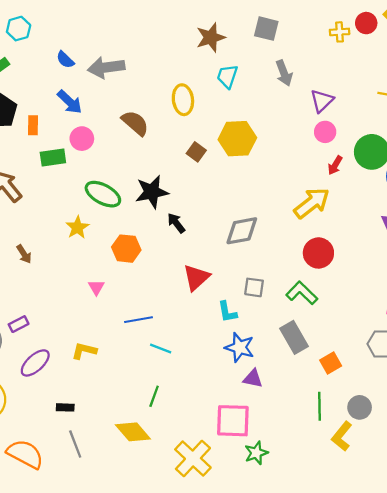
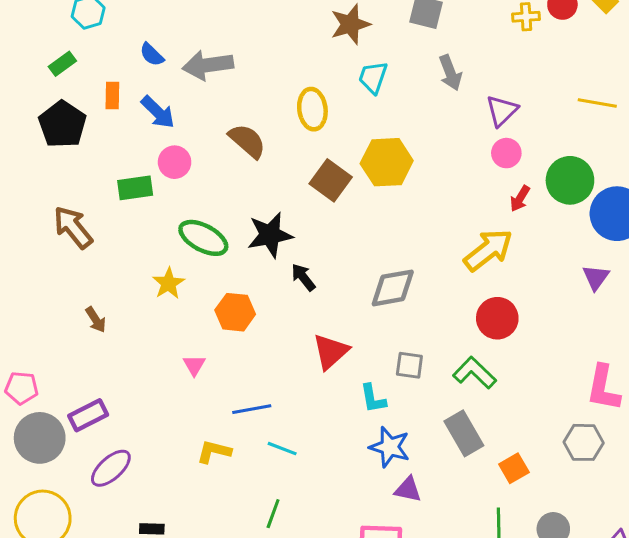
orange rectangle: (33, 125) -> (112, 95), moved
brown square: (196, 152) -> (331, 180), size x1.5
purple rectangle: (19, 324) -> (88, 415), size x1.4
yellow L-shape: (84, 351) -> (214, 452), moved

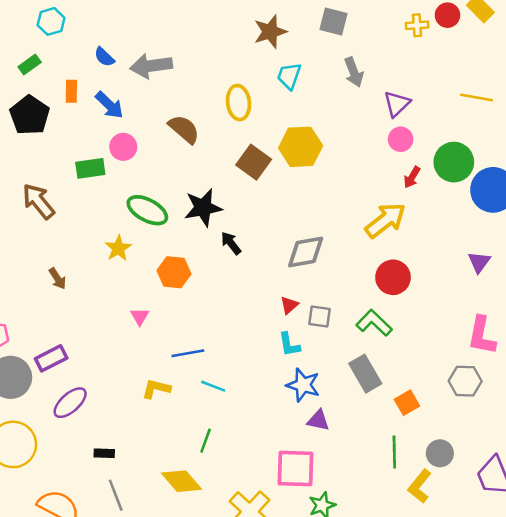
purple triangle: (596, 277) -> (479, 262), moved
red triangle: (331, 352) -> (289, 305), moved, size x0.6

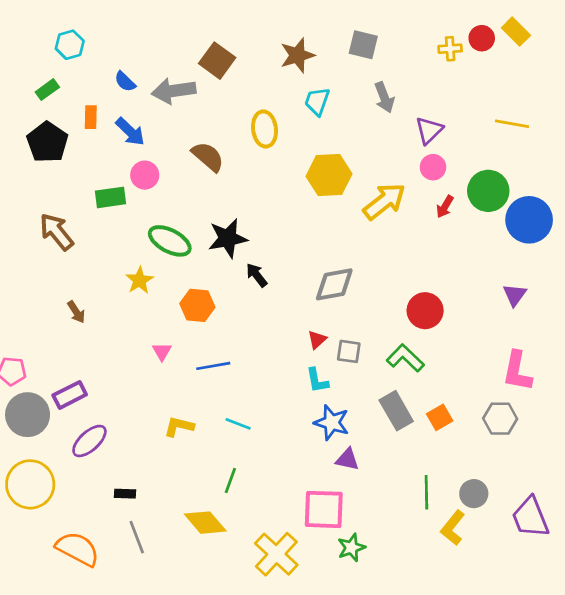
brown square: (254, 162) -> (217, 61), moved
yellow arrow: (385, 220) -> (384, 201), moved
blue line: (188, 353) -> (213, 366), moved
orange square: (407, 403) -> (440, 417), moved

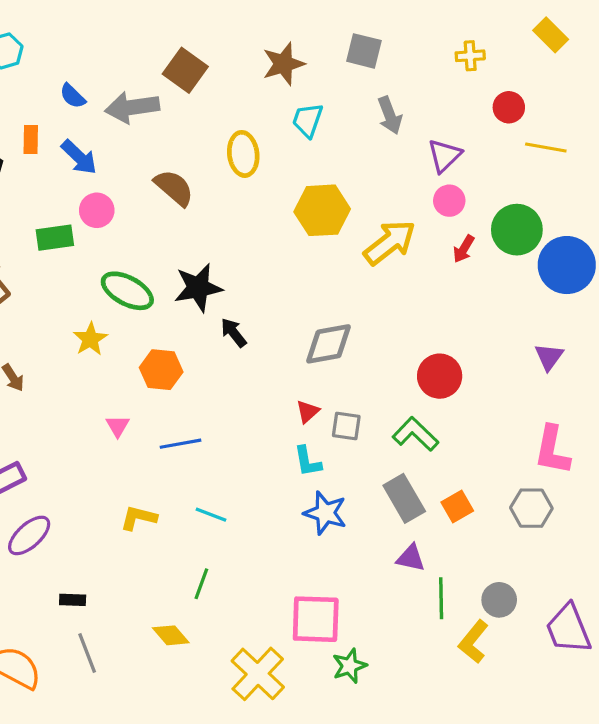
red circle: (482, 38) -> (509, 107), moved
purple triangle: (347, 459) -> (411, 558), moved
yellow diamond: (205, 523) -> (171, 635), size x0.7

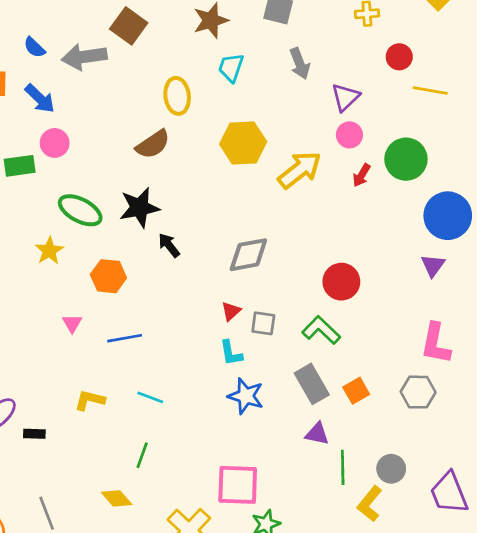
brown semicircle: (174, 188) -> (153, 144), moved, turned 105
blue circle: (567, 265) -> (448, 216), moved
black rectangle: (73, 600) -> (34, 434), moved

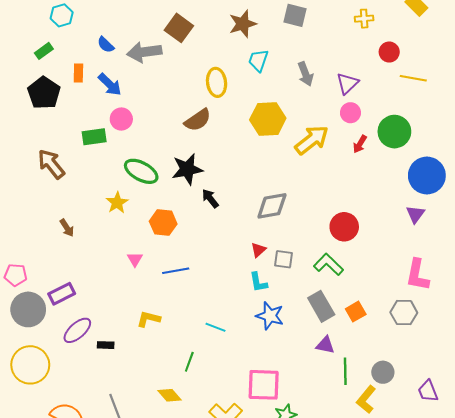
gray arrow: (300, 64) -> (305, 74), moved
cyan line: (150, 397) -> (215, 327), moved
purple trapezoid: (449, 493) -> (428, 391), size x0.7

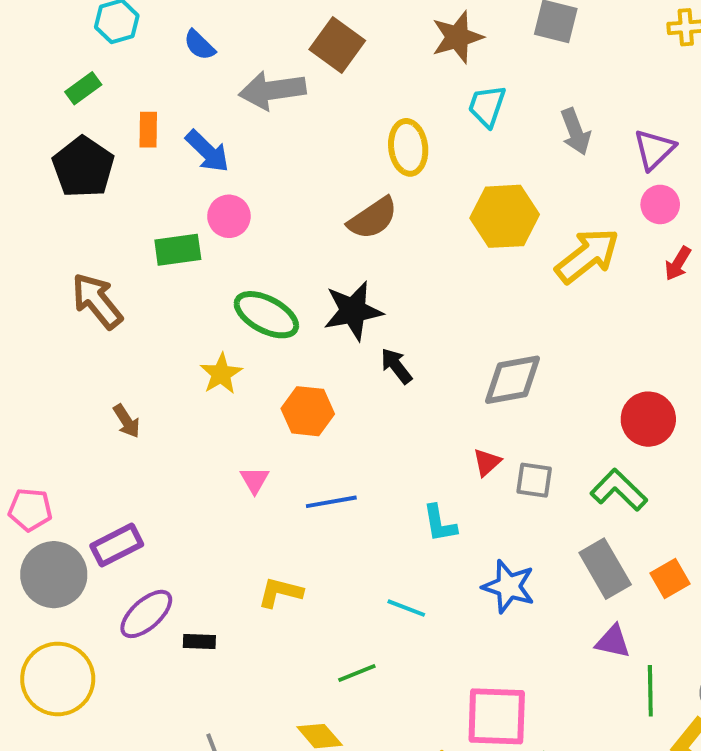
blue semicircle: (106, 45) -> (199, 45), moved
cyan L-shape: (258, 282) -> (440, 523), moved
green line: (189, 362) -> (357, 673), turned 48

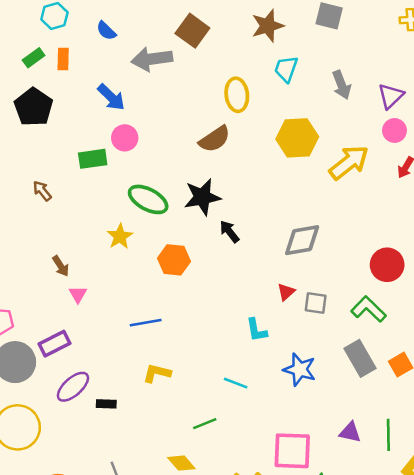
orange rectangle: (148, 130) -> (63, 59), moved
brown arrow: (97, 301) -> (42, 191), size x0.6
pink triangle: (255, 480) -> (78, 294), moved
blue line: (331, 502) -> (146, 323), moved
purple triangle: (613, 642) -> (350, 432), moved

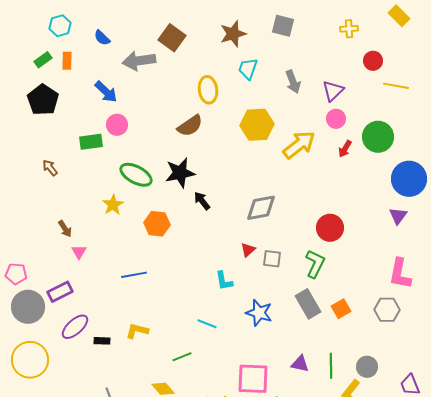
green L-shape: (369, 309) -> (315, 264), turned 72
yellow L-shape: (157, 373) -> (137, 331), moved

